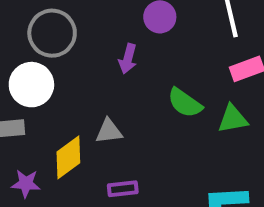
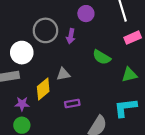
gray circle: (52, 33) -> (45, 30), moved
green triangle: (233, 119) -> (129, 75), moved

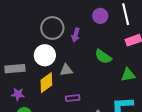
purple circle: (86, 14) -> (100, 16), moved
white circle: (22, 53) -> (45, 55), moved
purple star: (22, 104) -> (18, 94), moved

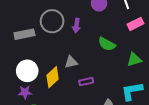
white circle: (45, 55) -> (27, 71), moved
gray rectangle: (15, 69) -> (24, 34), moved
purple rectangle: (73, 98) -> (86, 82), moved

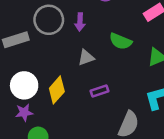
gray triangle: (71, 62) -> (86, 57), moved

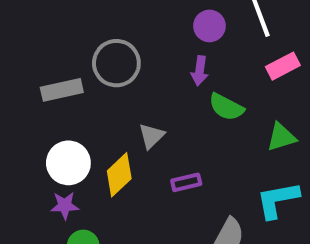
purple arrow: (80, 22) -> (200, 71), moved
gray triangle: (86, 57) -> (151, 136), moved, turned -30

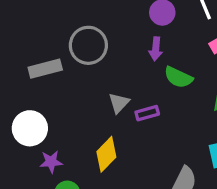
white circle: (68, 163) -> (30, 128), moved
yellow diamond: (119, 175) -> (106, 154), moved
purple rectangle: (186, 182) -> (147, 113), moved

